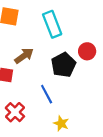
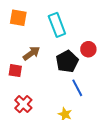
blue line: (47, 94) -> (77, 88), moved

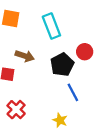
brown arrow: (31, 53) -> (25, 56), turned 54

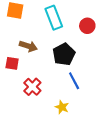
red circle: (85, 52) -> (87, 26), moved
red cross: (16, 110) -> (32, 87), moved

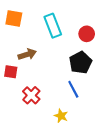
brown arrow: (28, 46) -> (27, 54), turned -36
black pentagon: (64, 54) -> (80, 63), moved

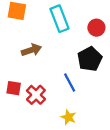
red square: (11, 72) -> (14, 88), moved
blue line: (73, 89) -> (70, 83), moved

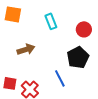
cyan rectangle: (59, 19) -> (51, 21), size x0.7

